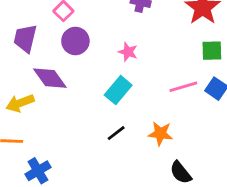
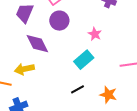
yellow arrow: (20, 103) -> (24, 69), moved

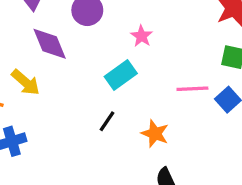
yellow arrow: (24, 69) -> (26, 82), turned -132
black line: (77, 89) -> (107, 121), turned -32

